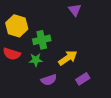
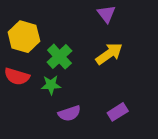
green cross: (42, 40) -> (59, 57), turned -30
yellow arrow: (68, 58) -> (109, 54), moved

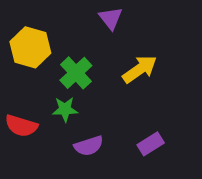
purple triangle: (106, 14) -> (111, 18), moved
red semicircle: (17, 76) -> (21, 126), moved

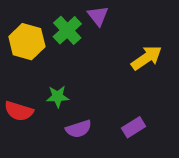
yellow arrow: (140, 69) -> (146, 58), moved
green cross: (76, 73) -> (67, 30), moved

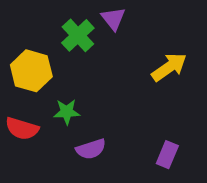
yellow hexagon: (27, 42) -> (31, 71), moved
purple rectangle: (134, 127) -> (167, 155), moved, turned -35

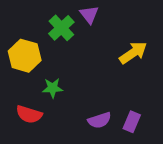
red semicircle: (22, 129) -> (29, 114), moved
purple semicircle: (91, 149) -> (99, 120), moved

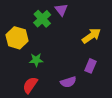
red semicircle: (29, 114) -> (30, 85), moved, turned 108
purple rectangle: (132, 122) -> (90, 66), moved

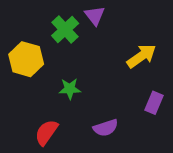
green star: (36, 60) -> (70, 89), moved
purple rectangle: (90, 66) -> (154, 103), moved

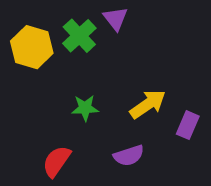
yellow arrow: (141, 56) -> (148, 104), moved
yellow hexagon: (26, 59) -> (32, 47), moved

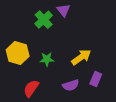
yellow hexagon: (32, 47) -> (18, 53), moved
purple rectangle: (188, 125) -> (96, 79), moved

